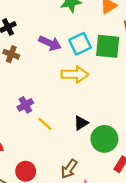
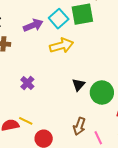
purple arrow: (50, 43) -> (33, 25), turned -30
yellow line: (45, 124) -> (26, 121), moved

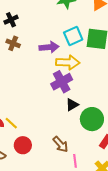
purple arrow: (33, 25) -> (49, 47), moved
purple cross: (27, 83) -> (62, 82), moved, size x1.5
brown arrow: (79, 126) -> (60, 144), turned -78

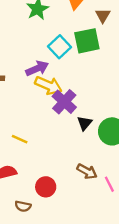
yellow arrow: (68, 62) -> (48, 85), moved, turned 40
yellow line: (11, 123) -> (20, 139), moved

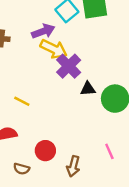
black triangle: (85, 123) -> (88, 89), turned 42
brown arrow: (87, 171) -> (73, 166), moved, turned 72

